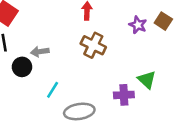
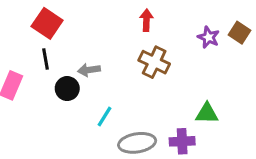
green triangle: (147, 80) -> (207, 113), moved, turned -42
purple cross: (124, 95) -> (182, 141), moved

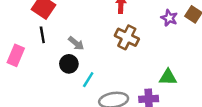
gray arrow: (89, 70) -> (76, 43), turned -133
black circle: (67, 89) -> (69, 64), moved

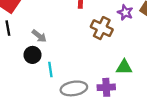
brown cross: (127, 37) -> (102, 28), moved
cyan line: (88, 80) -> (50, 69), turned -40

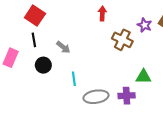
black circle: (32, 55) -> (43, 65), moved

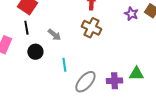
brown cross: (122, 40) -> (91, 28), moved
green triangle: (143, 77) -> (136, 74), moved
gray ellipse: (96, 97) -> (85, 82), turned -40

